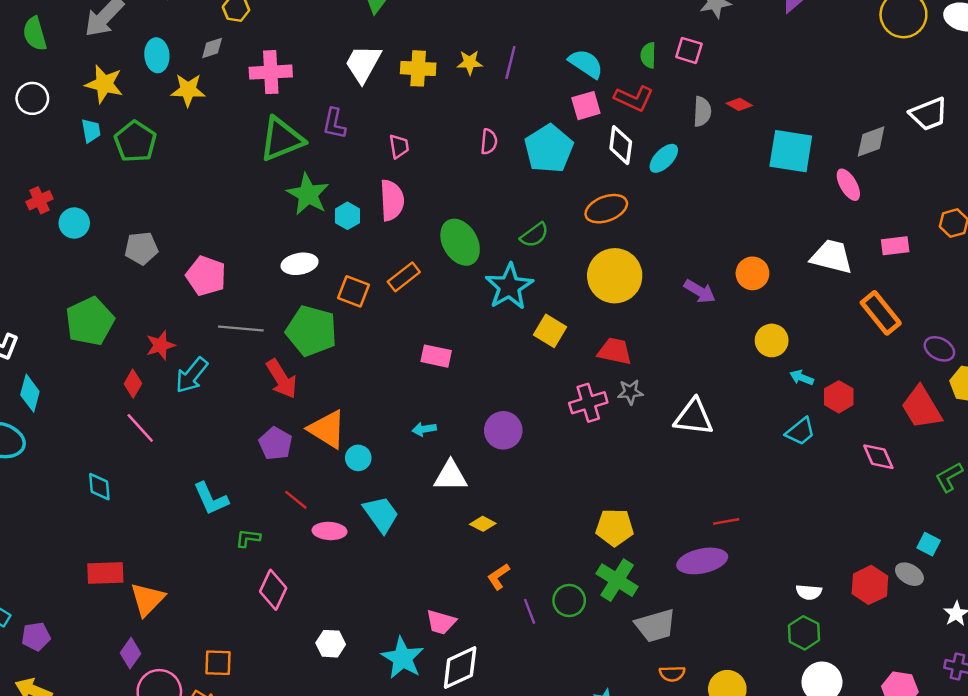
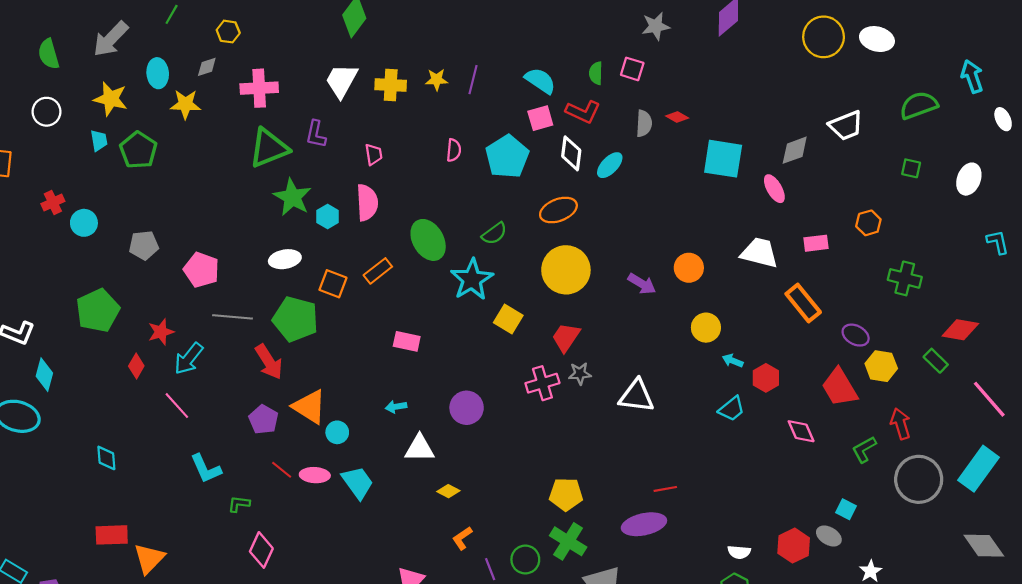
red trapezoid: (615, 351) -> (566, 337), turned -68
pink line: (140, 428) -> (177, 406), moved
pink ellipse: (329, 531) -> (315, 475), moved

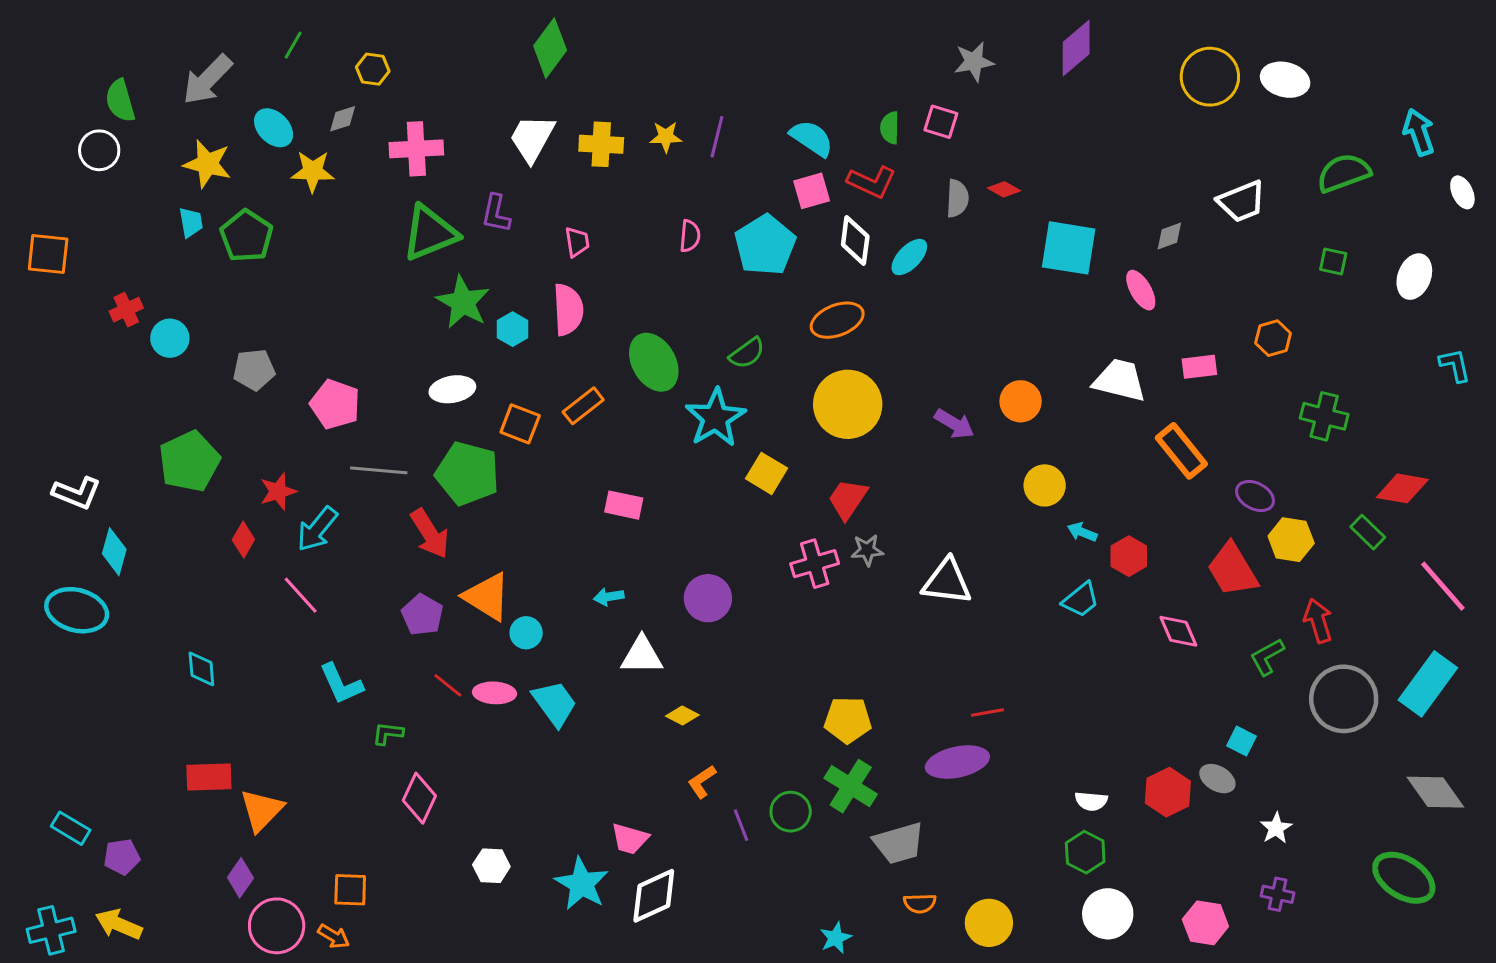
cyan ellipse: (158, 73) -> (274, 128), turned -40
white circle: (46, 112) -> (99, 150), moved
gray diamond: (795, 150) -> (1169, 236), size x0.7

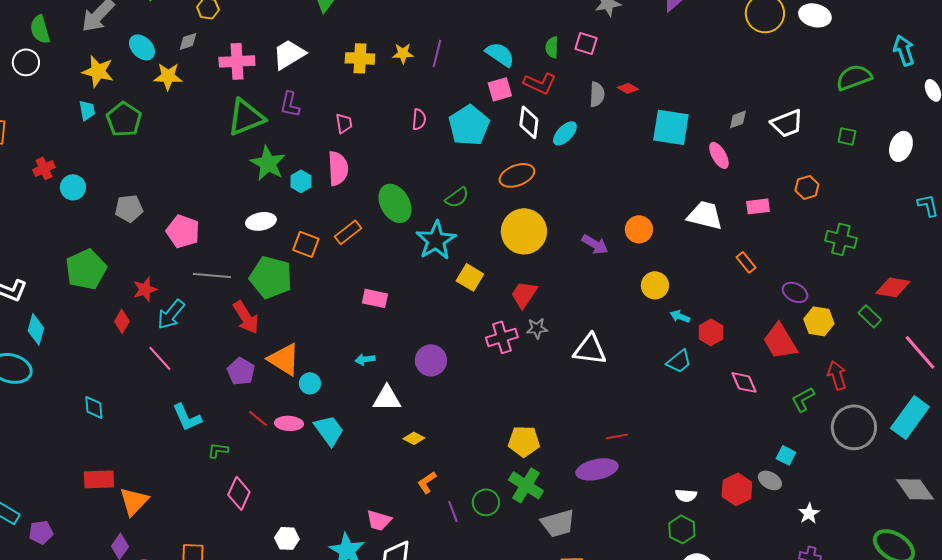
white trapezoid: (532, 138) -> (289, 54), moved, turned 30
white trapezoid: (1241, 201) -> (787, 123), moved
orange rectangle: (1181, 451) -> (746, 262), size x0.6

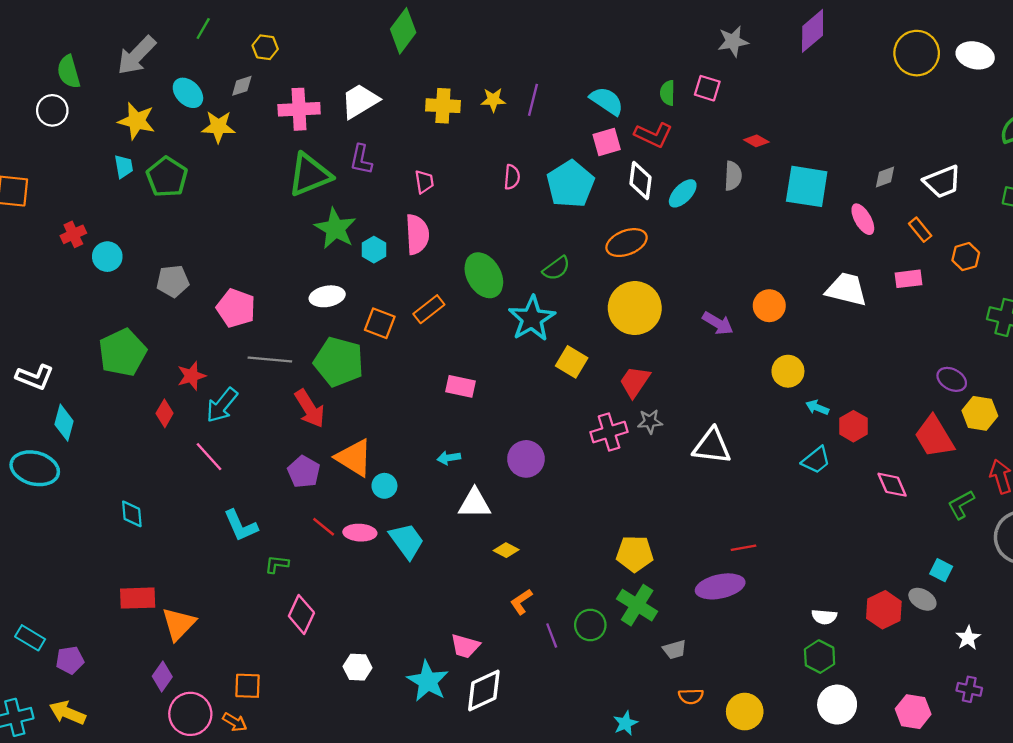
gray semicircle: (597, 94) -> (733, 176), moved
orange rectangle: (746, 262) -> (920, 230), moved
gray trapezoid: (558, 523) -> (675, 650), size x0.6

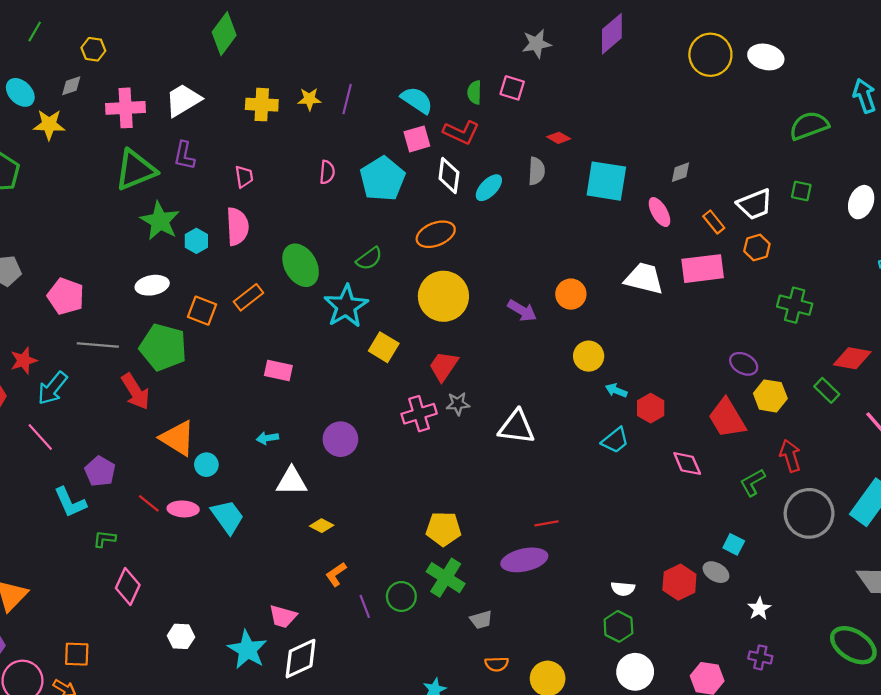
white trapezoid: (942, 182) -> (755, 204), moved
pink rectangle: (908, 279) -> (703, 269), size x1.6
purple pentagon: (304, 472) -> (100, 471), moved

